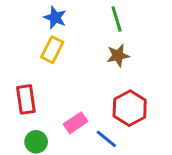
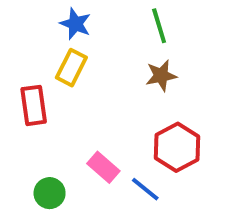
red rectangle: (26, 99) -> (34, 105), moved
pink rectangle: (76, 123) -> (103, 167), turned 75

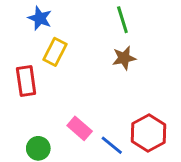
blue star: (75, 24) -> (40, 18), moved
red hexagon: (177, 147) -> (148, 133), moved

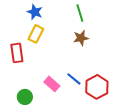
blue star: (40, 18) -> (35, 12), moved
blue line: (112, 145) -> (74, 79), moved

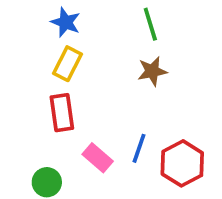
red rectangle: (17, 53) -> (62, 113), moved
blue line: (74, 79) -> (139, 148), turned 70

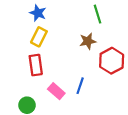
green line: (150, 24) -> (97, 14), moved
red hexagon: (182, 163) -> (112, 61), moved

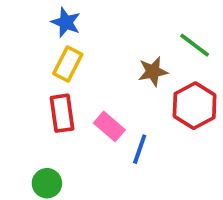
green line: (97, 14) -> (195, 45), moved, turned -36
pink rectangle: (56, 91) -> (109, 126), moved

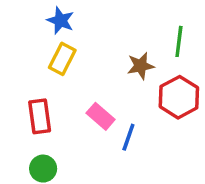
green line: (195, 45) -> (179, 41), turned 60
red rectangle: (62, 113) -> (40, 116), moved

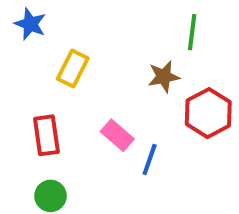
blue star: (60, 21) -> (30, 24), moved
green line: (179, 41) -> (192, 32), moved

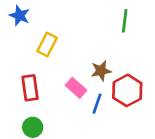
brown star: (164, 77) -> (101, 71), moved
red hexagon: (208, 113) -> (127, 90), moved

